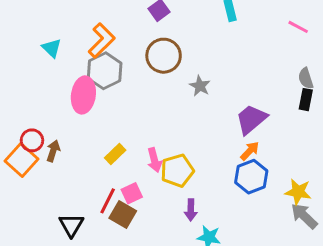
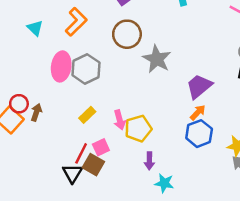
gray hexagon: (105, 71) -> (86, 69), moved
gray star: (200, 86) -> (157, 59), size x1.6
black triangle: (71, 225) -> (72, 173), moved

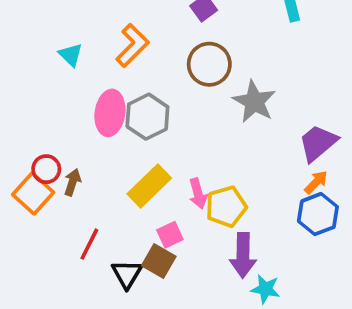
yellow rectangle: (87, 115) -> (149, 186), size x1.6
red line: (81, 153) -> (89, 244), moved
purple arrow: (149, 161) -> (243, 255), size x1.6

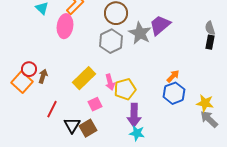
pink ellipse: (110, 113) -> (65, 26), moved
gray hexagon: (147, 117) -> (111, 41), moved
purple trapezoid: (318, 143) -> (160, 25), moved
brown square: (159, 261) -> (88, 128), moved, turned 30
cyan star: (265, 289) -> (137, 133), moved

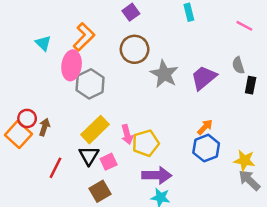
purple trapezoid: (160, 25) -> (204, 78), moved
gray semicircle: (210, 28) -> (238, 65), moved
gray hexagon: (111, 41) -> (90, 84), moved
purple arrow: (134, 115) -> (157, 175), turned -90
black triangle: (72, 125) -> (89, 155), moved

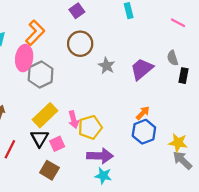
gray star: (164, 74) -> (107, 66), size x0.7
brown square: (100, 191) -> (49, 170), turned -30

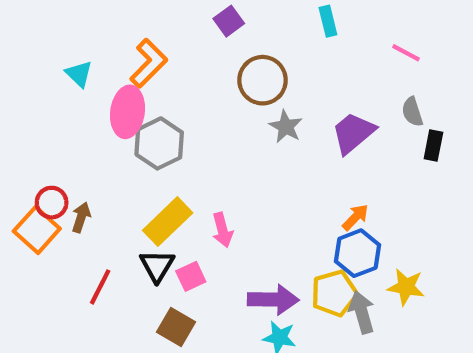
pink line: (178, 23) -> (406, 53), moved
brown circle: (80, 44) -> (263, 80), moved
yellow pentagon: (90, 127) -> (334, 293), moved
yellow star: (178, 143) -> (406, 287), moved
gray arrow: (182, 160) -> (362, 312), moved, turned 30

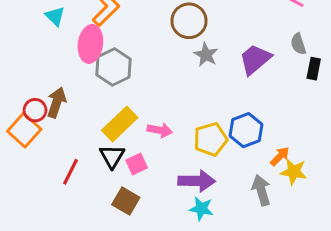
brown arrow: (81, 217) -> (57, 102), moved, size x1.4
orange arrow: (355, 217) -> (280, 156), moved
pink arrow: (222, 230) -> (160, 130), turned -65
blue hexagon: (357, 253) -> (246, 130), moved
yellow pentagon: (334, 293) -> (211, 139), moved

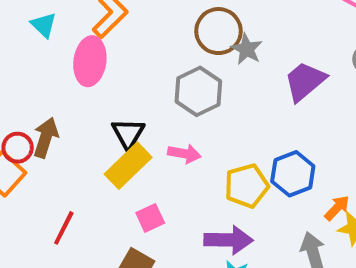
gray star: (206, 55) -> (247, 49), moved
gray hexagon: (114, 67) -> (198, 91), moved
pink arrow: (160, 130) -> (184, 154), moved
black triangle: (112, 156) -> (128, 134), moved

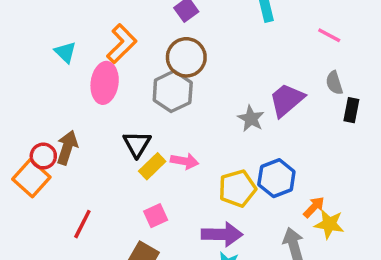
brown circle: (218, 31) -> (186, 57), moved
gray star: (247, 49) -> (251, 119), moved
gray hexagon: (198, 91) -> (173, 91), moved
yellow rectangle: (128, 166) -> (152, 166), moved, size x0.7

